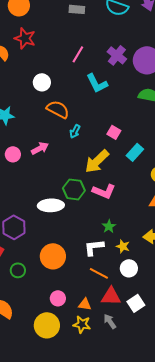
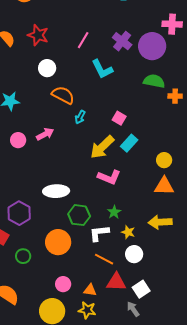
red star: (25, 38) -> (38, 35), moved
cyan rectangle: (135, 152) -> (129, 143), moved
green hexagon: (74, 189) -> (79, 215), moved
gray arrow: (110, 321) -> (133, 309), moved

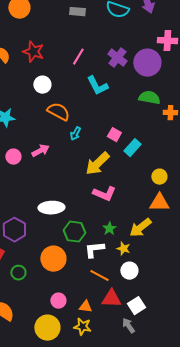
cyan rectangle: (129, 143) -> (132, 148), moved
yellow arrow: (160, 222) -> (140, 228), moved, turned -35

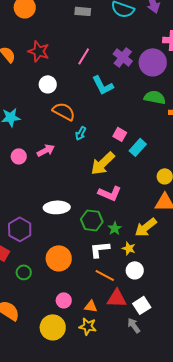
green hexagon: (74, 232) -> (92, 220), moved

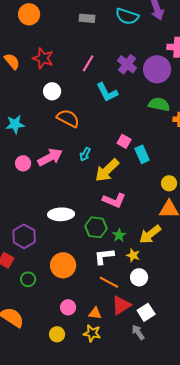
cyan arrow: (81, 133) -> (85, 154), moved
cyan rectangle: (138, 147) -> (142, 154), turned -66
pink arrow: (46, 150) -> (50, 157), size x1.4
red triangle: (117, 298) -> (121, 305), turned -35
yellow circle: (53, 327) -> (57, 334), size x0.6

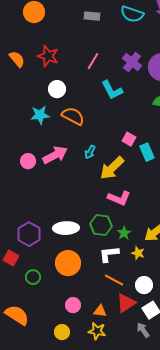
cyan star: (15, 124) -> (40, 115), moved
white ellipse: (61, 214) -> (66, 228), moved
white circle: (139, 277) -> (144, 285), moved

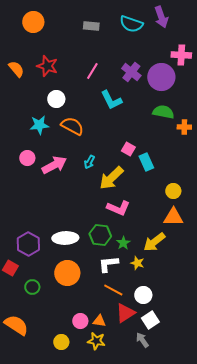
pink circle: (28, 161) -> (27, 158), moved
pink circle: (73, 305) -> (80, 321), moved

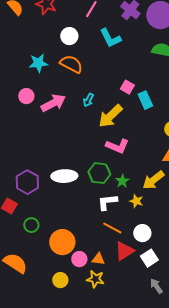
white circle: (56, 99) -> (69, 36), moved
orange circle: (67, 273) -> (62, 242), moved
gray arrow: (142, 340) -> (156, 286), moved

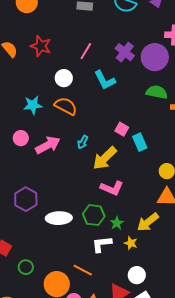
purple hexagon: (27, 182) -> (26, 199), moved
orange line: (112, 228) -> (83, 270), moved

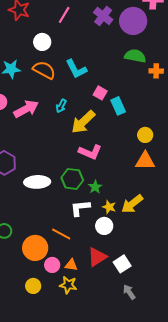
cyan L-shape: (105, 80) -> (76, 69), moved
yellow arrow: (148, 222) -> (132, 204), moved
white circle: (137, 275) -> (104, 226), moved

